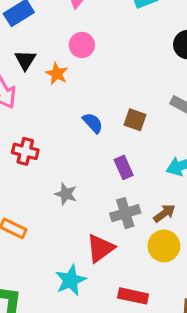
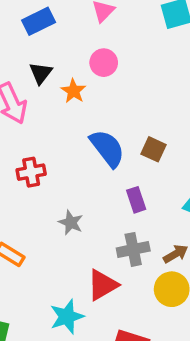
blue semicircle: (93, 123) -> (107, 148), size x1.6
red cross: (25, 151) -> (31, 172), turned -30

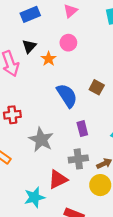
brown square: (154, 149) -> (97, 87), moved
red cross: (31, 172) -> (12, 115), moved
gray star: (71, 223) -> (41, 140), size x1.6

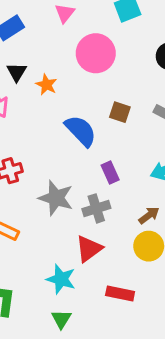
pink circle: (68, 43) -> (96, 53), moved, size x1.6
gray cross: (78, 159) -> (96, 208), moved
cyan star: (35, 197) -> (61, 279), turned -30

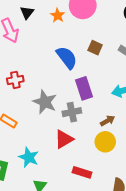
orange star: (46, 85) -> (58, 15), moved
purple rectangle: (110, 173) -> (84, 88), size x1.5
cyan star: (61, 279) -> (29, 157), moved

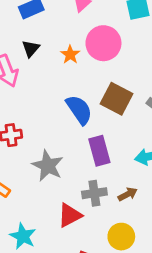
brown square: (95, 48) -> (116, 99), size x1.6
gray cross: (72, 112) -> (94, 193), moved
yellow circle: (105, 142) -> (121, 237), moved

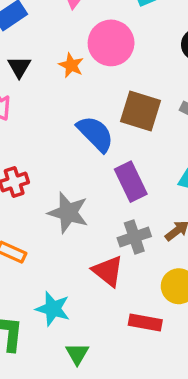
red triangle: (70, 215) -> (108, 271), turned -44

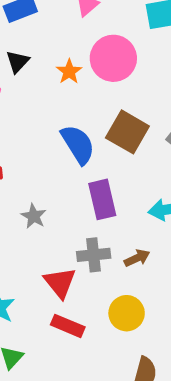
gray star: (68, 213) -> (34, 216), size x0.6
red rectangle: (145, 322) -> (68, 326), moved

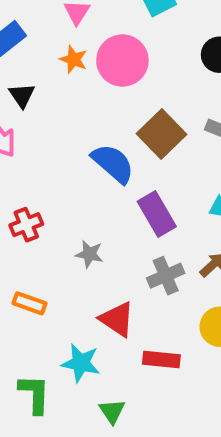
orange star: (69, 72) -> (74, 59), moved
brown square: (127, 132) -> (161, 134), turned 33
red triangle: (60, 283) -> (117, 319), moved

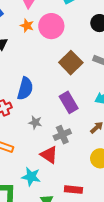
blue semicircle: (113, 163) -> (25, 89), moved, turned 65
gray cross: (166, 276) -> (62, 135), moved
red rectangle: (161, 359) -> (73, 190), moved

